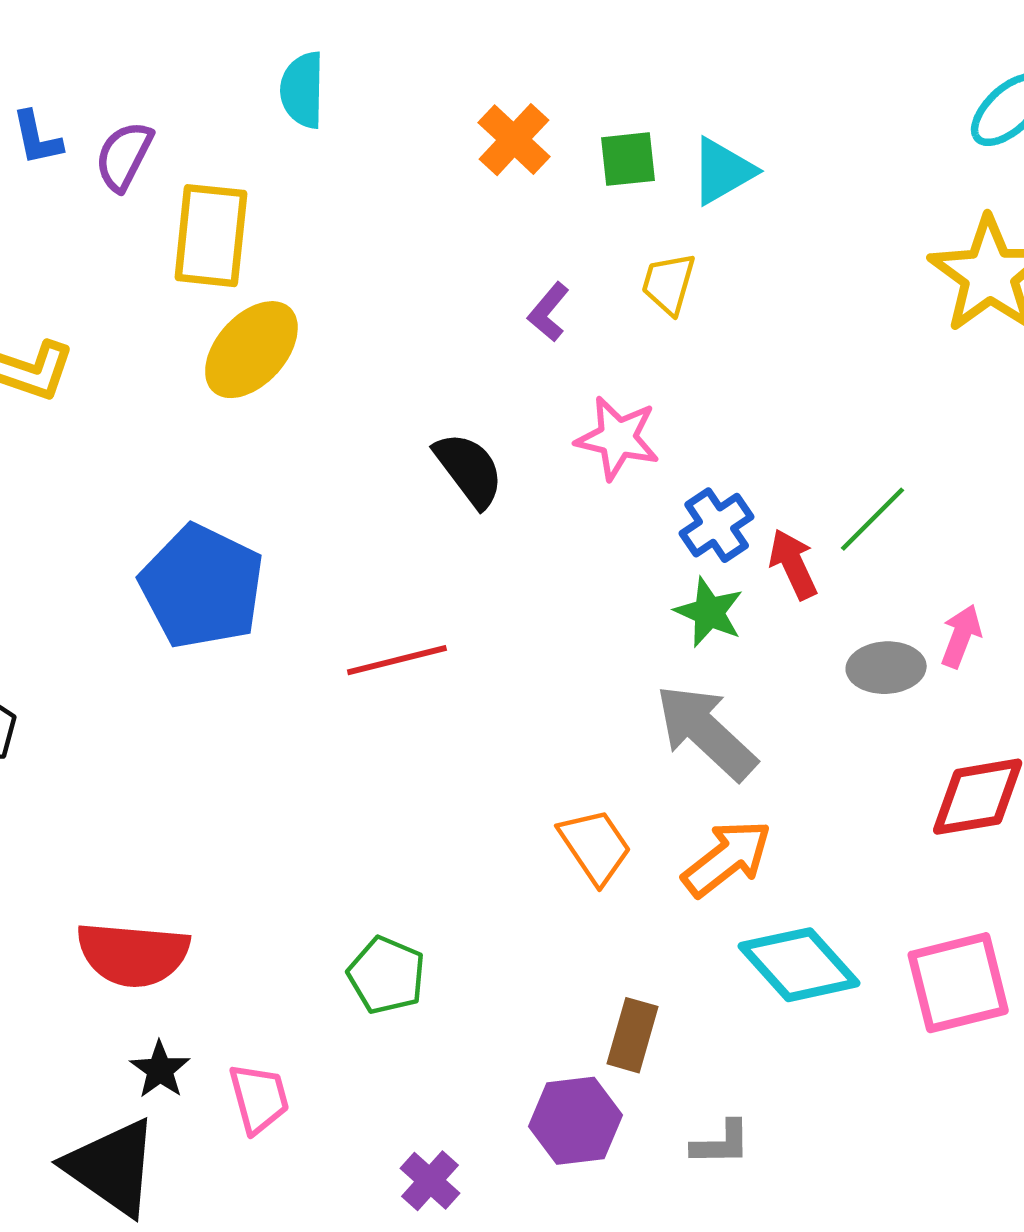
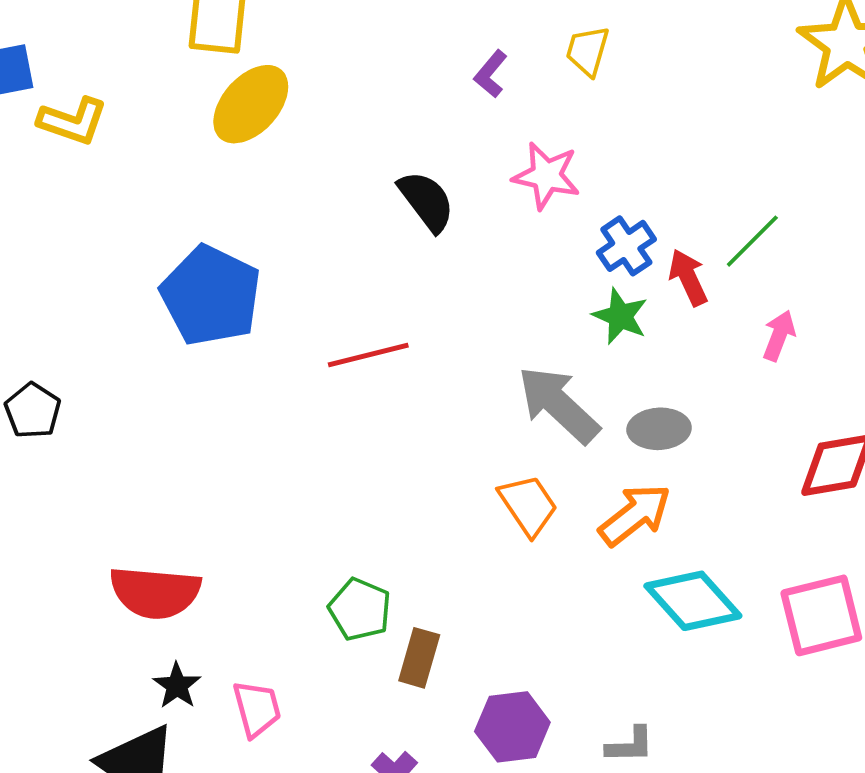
pink arrow: (961, 636) -> (779, 336), moved
gray ellipse: (886, 668) -> (659, 429), moved
gray arrow: (706, 732) -> (558, 405), moved
brown rectangle: (633, 1035) -> (419, 658), moved

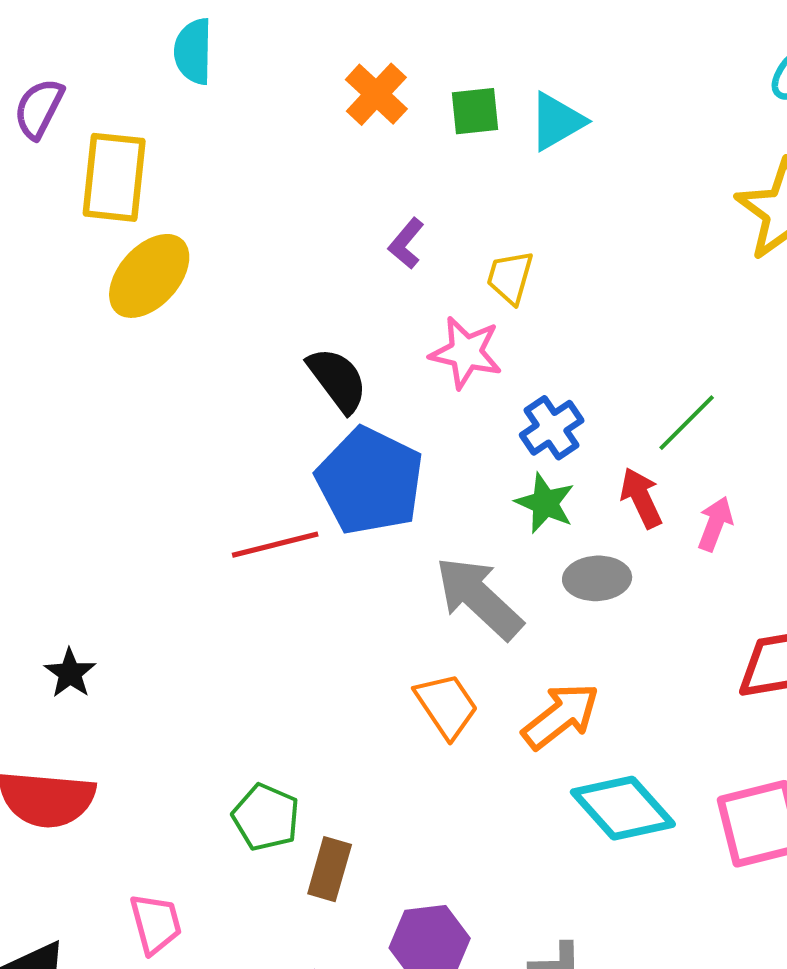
yellow trapezoid: (588, 51) -> (510, 277), moved
red arrow: (688, 277) -> (641, 498), moved
blue pentagon: (211, 296) -> (370, 481), moved
gray ellipse: (659, 429) -> (597, 578), moved
black star: (177, 686) -> (70, 673), moved

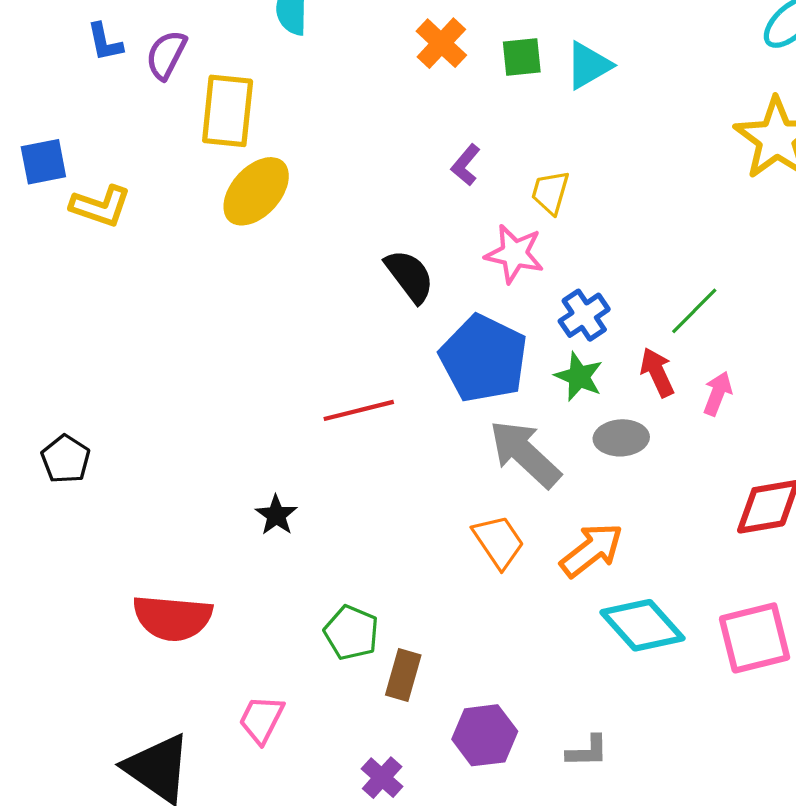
blue pentagon: (370, 481) -> (484, 359), moved
black star: (70, 673) -> (276, 515), moved
pink trapezoid: (156, 924) -> (261, 719), turned -138

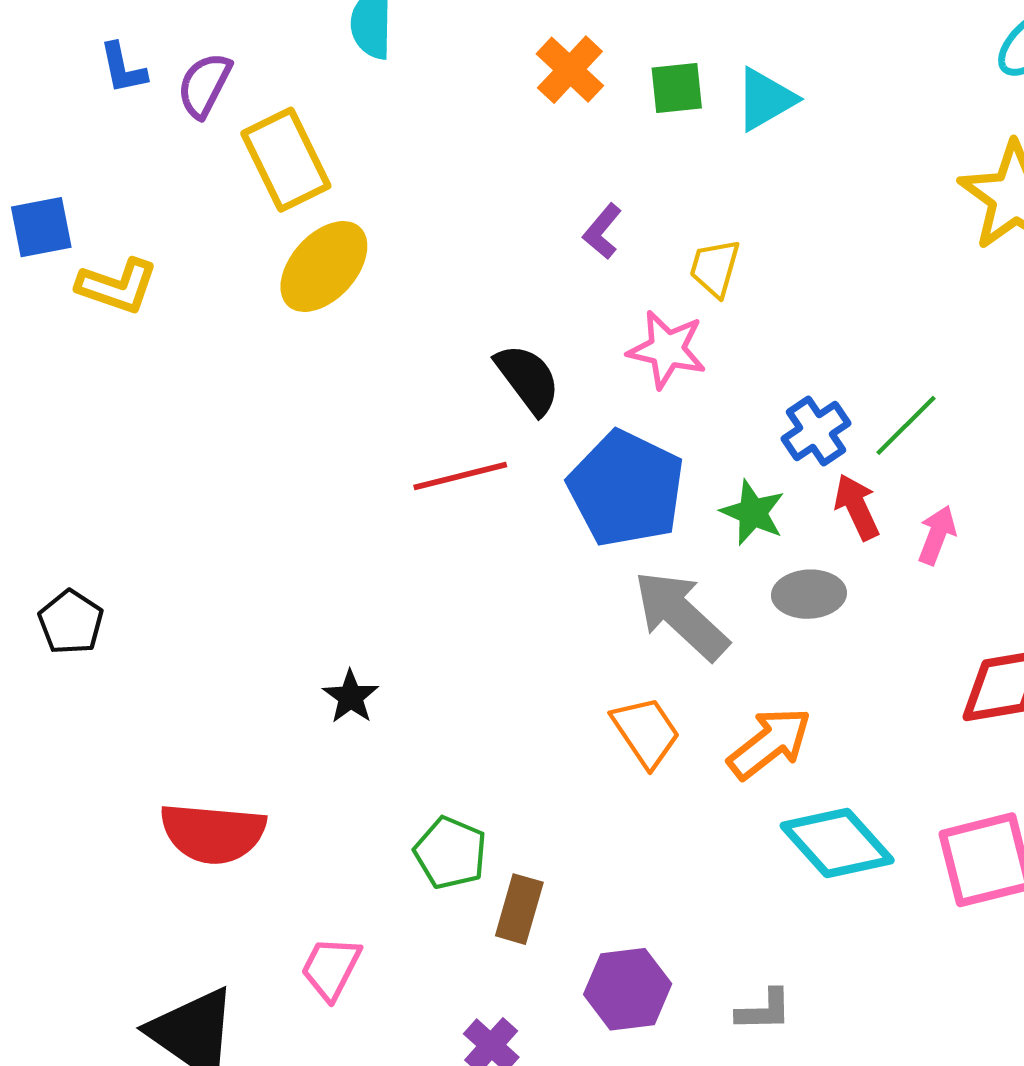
yellow rectangle: (228, 111) -> (286, 160), turned -32
blue cross: (584, 315) -> (816, 431), moved
red line: (359, 410) -> (460, 476), moved

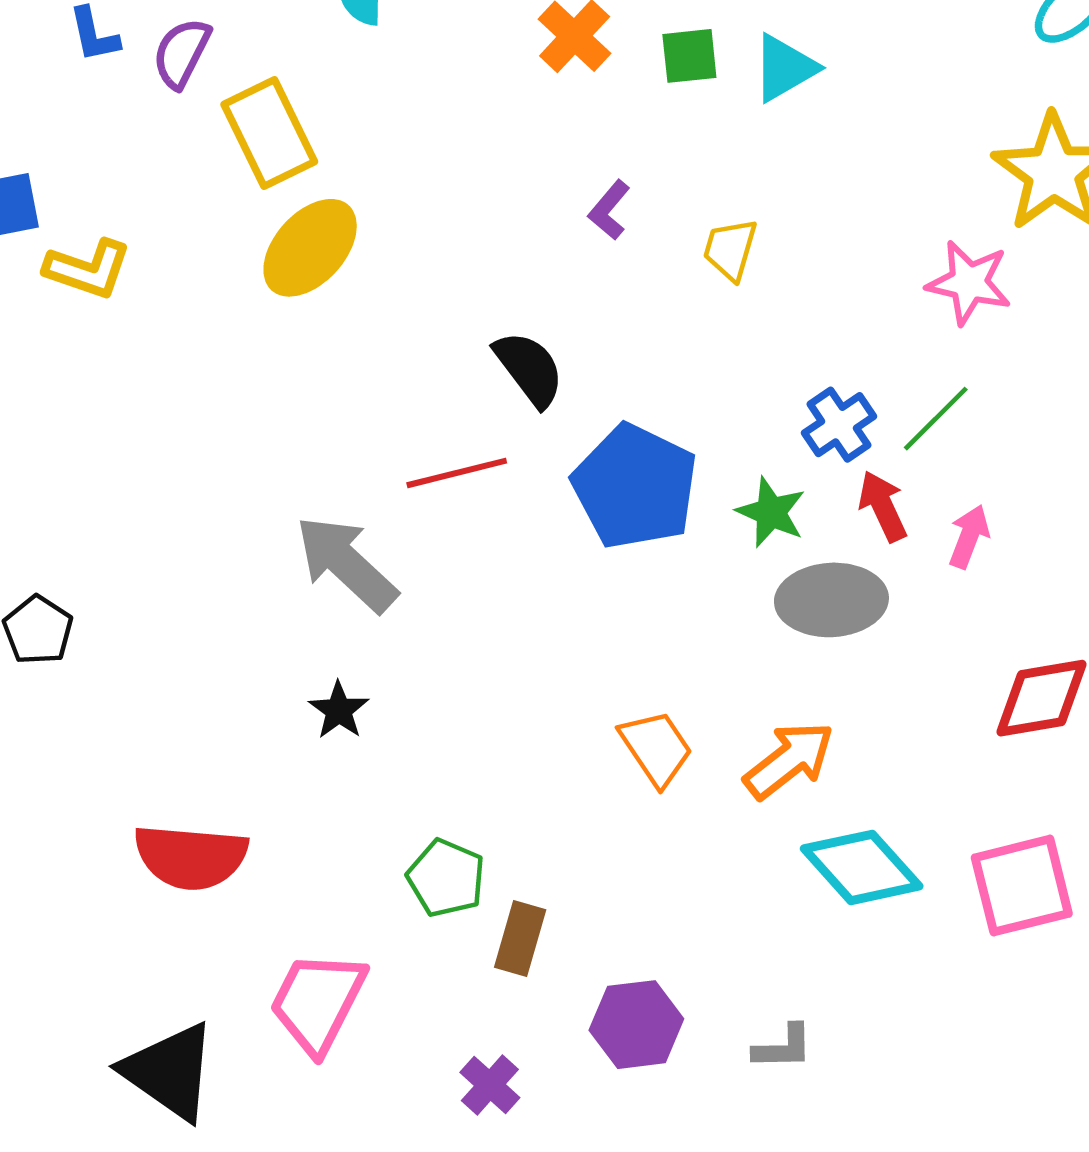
pink star: (667, 349) -> (969, 283), moved
gray ellipse: (809, 594) -> (831, 600), size x1.4
gray arrow: (681, 615) -> (346, 564), moved
pink trapezoid: (331, 968) -> (318, 1002), size x1.5

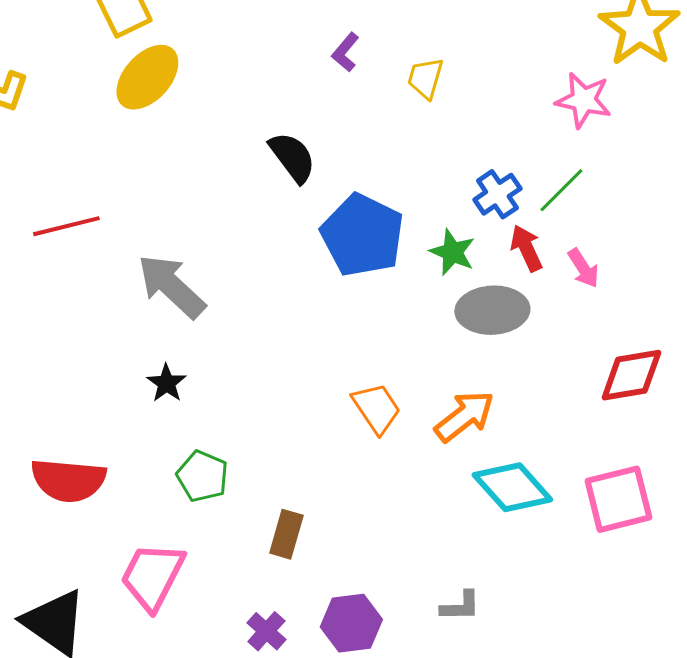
red line: (457, 473) -> (66, 226), moved
pink arrow: (969, 536) -> (583, 268), turned 126
green pentagon: (446, 878) -> (202, 476), moved
purple hexagon: (636, 1025) -> (351, 623), moved

